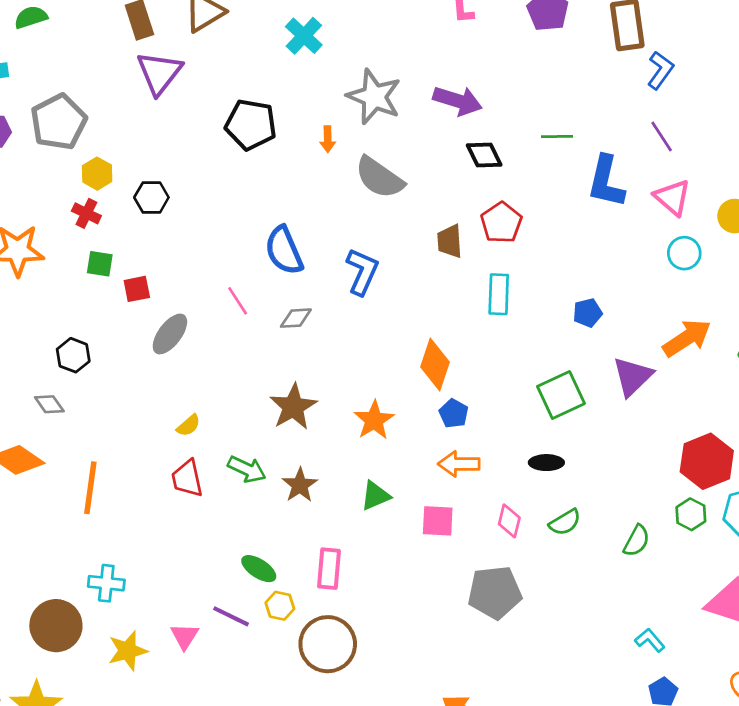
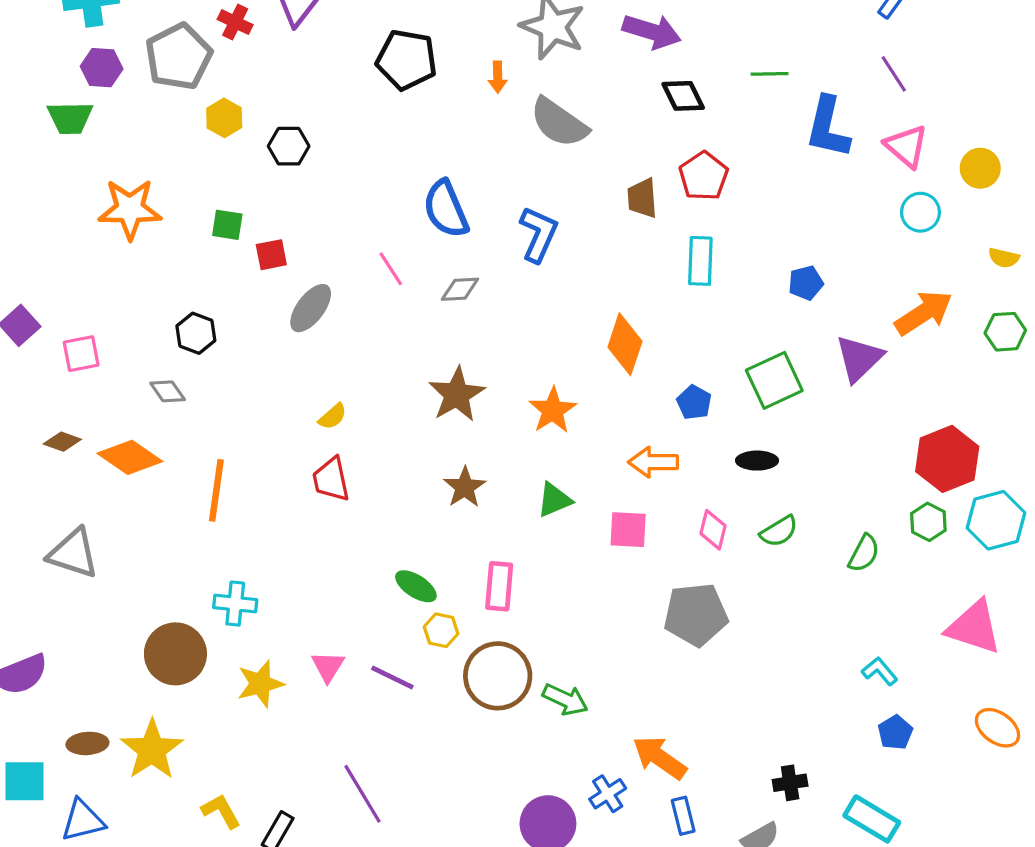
red cross: (86, 213) -> (235, 22), moved
blue pentagon: (454, 414) -> (694, 402), moved
green arrow: (247, 469) -> (565, 699), moved
purple line: (231, 616) -> (392, 677), moved

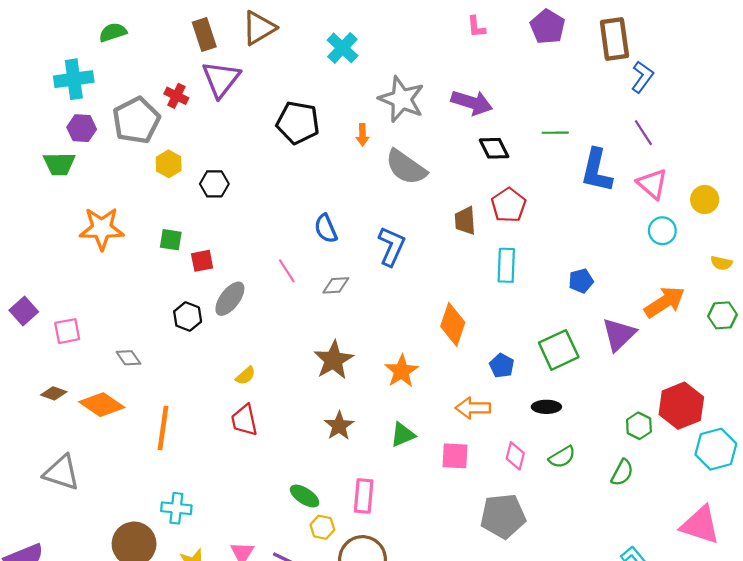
blue semicircle: (446, 209) -> (326, 228), size x0.7
black hexagon: (196, 333) -> (188, 317), moved
green hexagon: (928, 522) -> (639, 426), moved

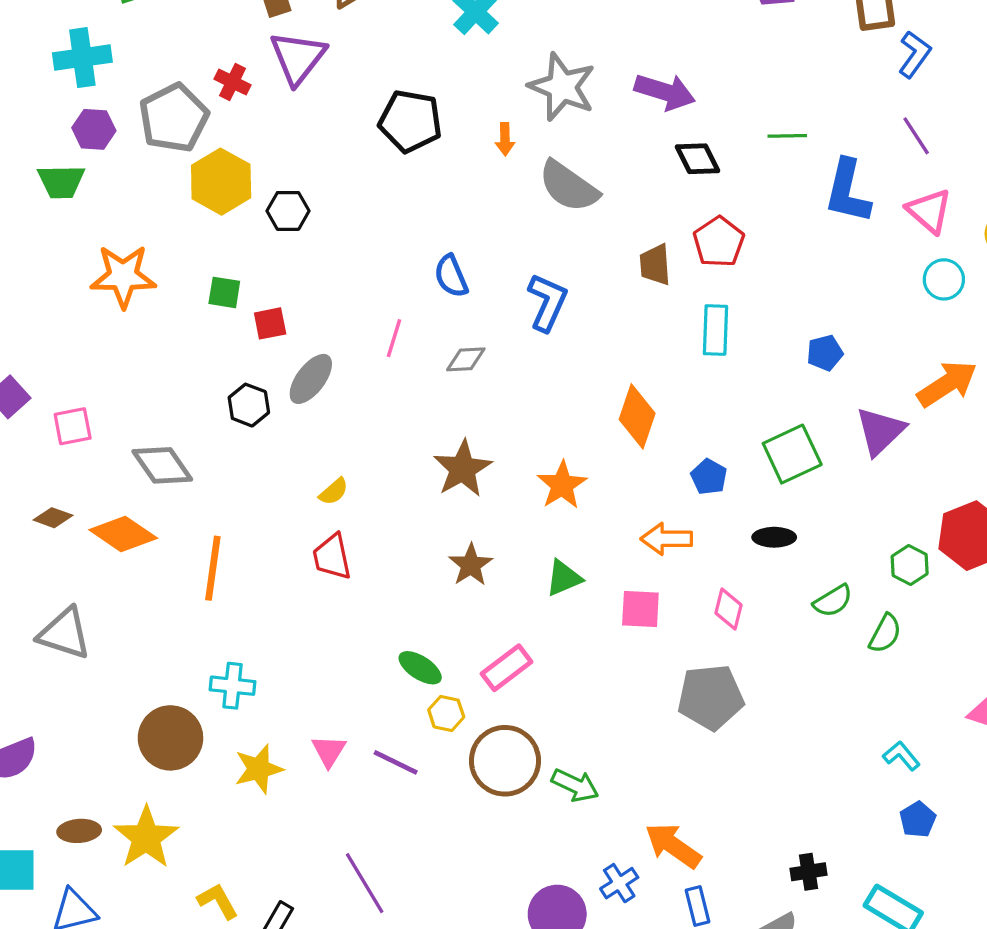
yellow hexagon: (169, 164) -> (221, 182), size x1.6
pink line: (287, 271) -> (394, 338), turned 50
gray diamond: (128, 358) -> (162, 465), size x1.6
green semicircle: (562, 457) -> (833, 601), moved
pink rectangle: (364, 496) -> (507, 668), turned 48

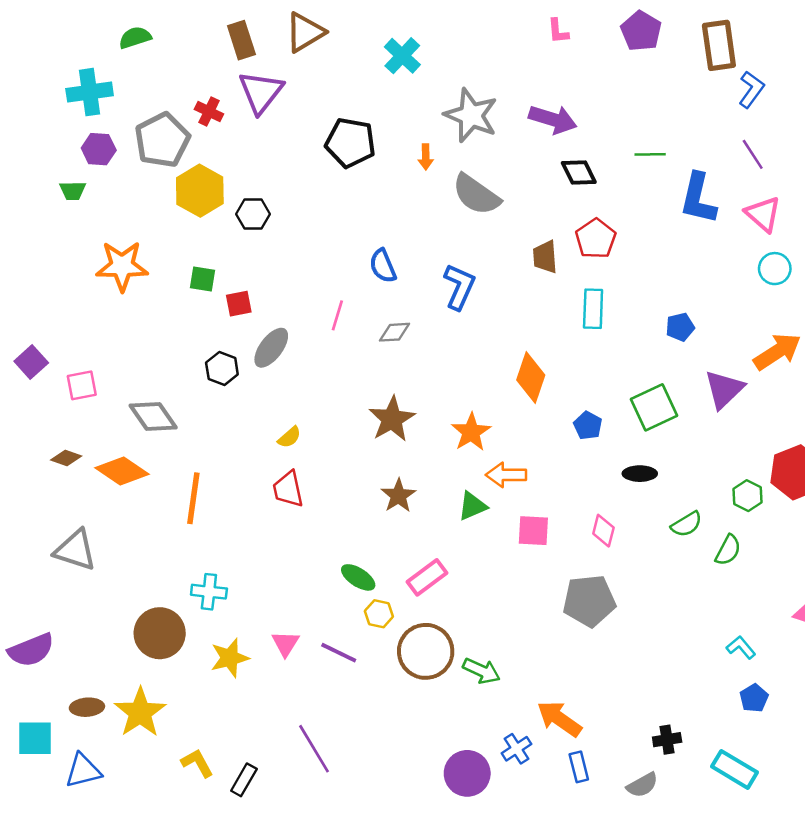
green trapezoid: (61, 182) -> (73, 191), size x0.7
orange arrow: (666, 539) -> (506, 475), moved

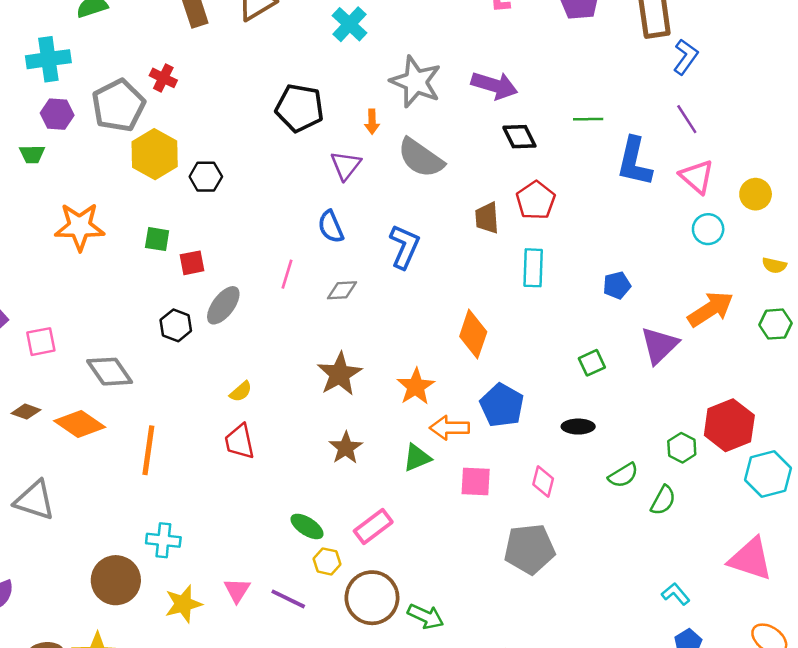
purple triangle: (261, 92) -> (346, 165), moved, size x0.7
green square: (654, 407) -> (592, 363), size x0.6
blue pentagon: (588, 426) -> (502, 405), moved, size x1.6

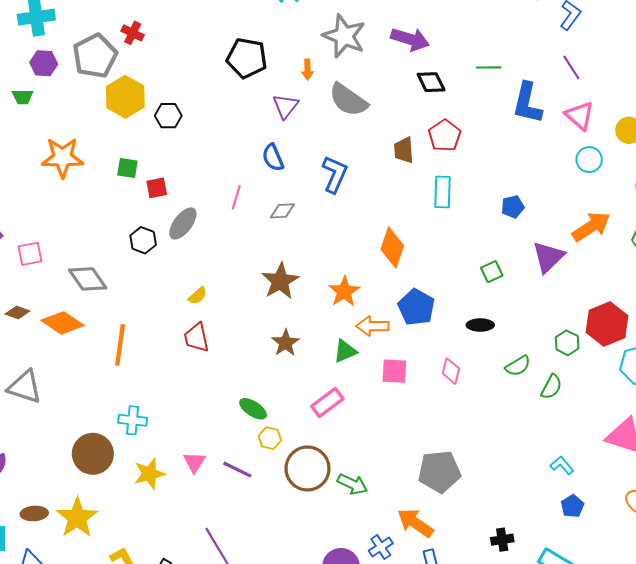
pink rectangle: (373, 526) -> (327, 403), moved
gray pentagon: (529, 549) -> (439, 472), moved

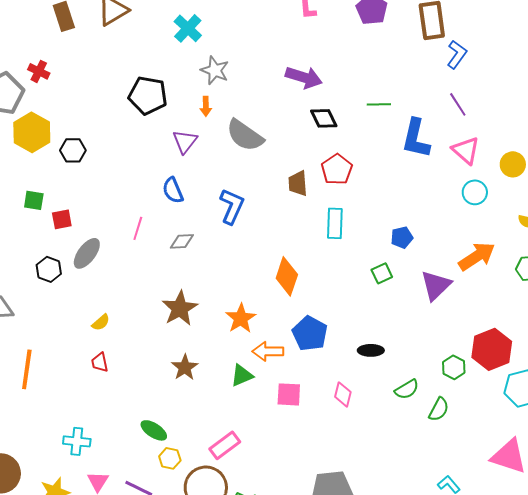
gray star: (344, 36) -> (215, 70), moved, size x0.7
green square: (492, 272) -> (382, 273), moved
red trapezoid: (196, 338) -> (100, 362), size x0.7
pink rectangle: (327, 403) -> (225, 445), moved
cyan cross: (133, 420) -> (77, 441), moved

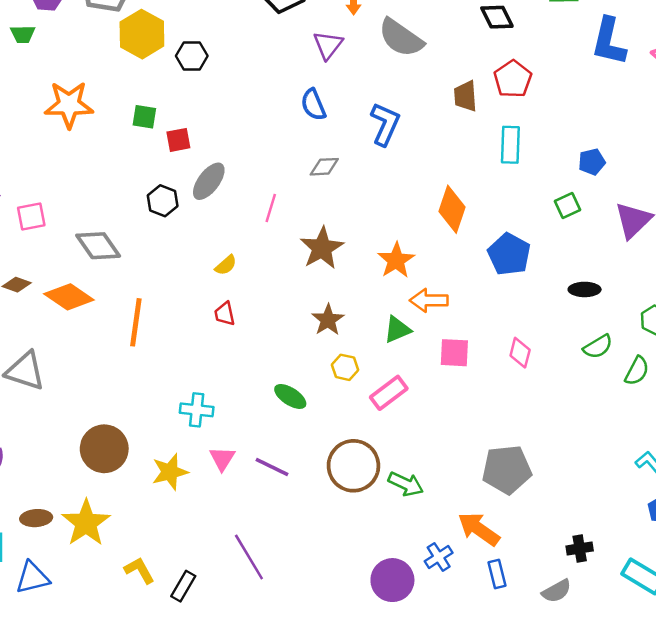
pink line: (138, 228) -> (271, 208), moved
blue pentagon: (310, 333) -> (509, 254), moved
black ellipse: (371, 350) -> (585, 289), moved
pink rectangle: (225, 445) -> (389, 393), moved
yellow hexagon: (170, 458) -> (345, 367), moved

